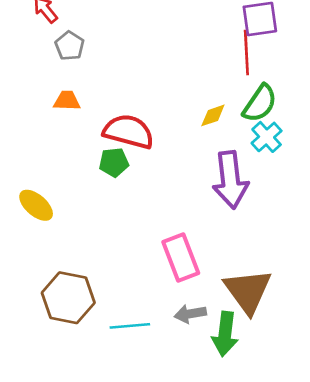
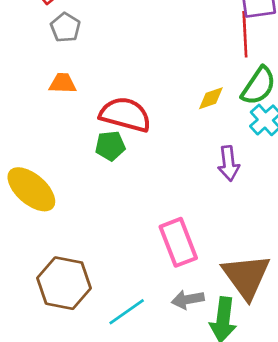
purple arrow: (230, 180) -> (229, 163), size x0.6
yellow ellipse: (36, 205) -> (31, 189), size x1.4
cyan line: (130, 326) -> (127, 312), turned -30

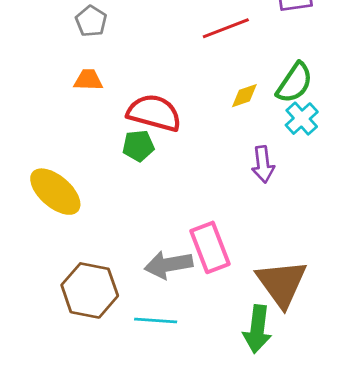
red line: (245, 34) -> (226, 28), moved, turned 72
gray arrow: (188, 299) -> (168, 265), moved, size x1.4
cyan line: (127, 312) -> (156, 321), turned 39

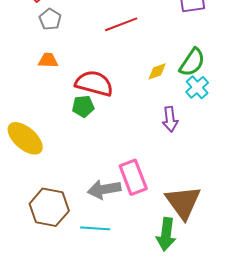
red line: (226, 28) -> (121, 24), moved

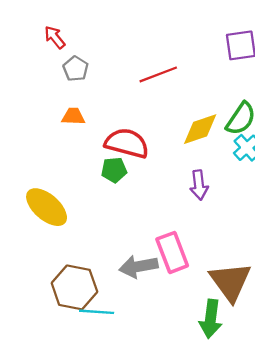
yellow diamond: (157, 71) -> (200, 129), size x1.6
purple arrow: (170, 119) -> (199, 185), moved
cyan line: (95, 228) -> (97, 312), moved

